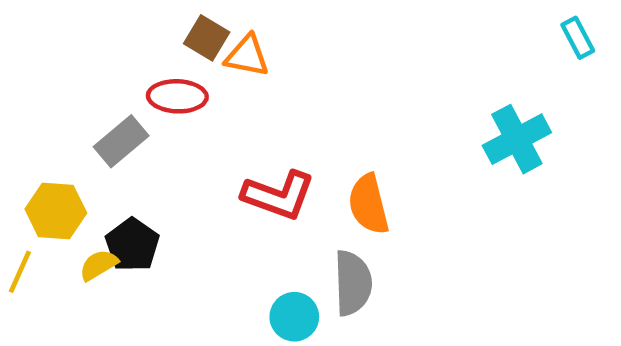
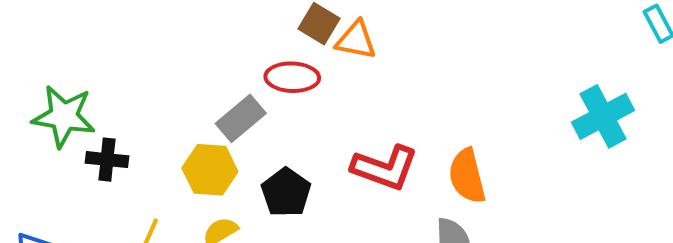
yellow hexagon: (56, 211) -> (210, 170), moved
black pentagon: (132, 245) -> (286, 192), moved

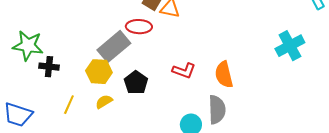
gray rectangle: (241, 118) -> (114, 47), size x1.4
red L-shape: (385, 168) -> (184, 71), size x0.7

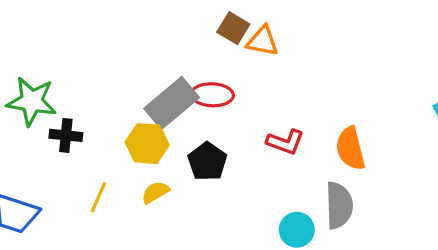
red ellipse: (139, 27) -> (212, 95), moved

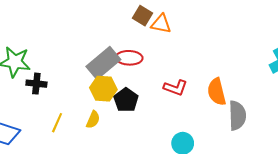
yellow hexagon: (147, 144) -> (103, 89), moved
yellow semicircle: (155, 192) -> (93, 120), turned 144
gray semicircle: (339, 205) -> (237, 115), moved

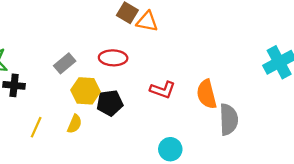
gray rectangle: (103, 63) -> (65, 63), moved, size x0.6
black pentagon: (126, 100) -> (110, 103), turned 30

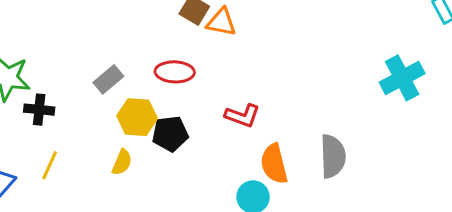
orange semicircle: (207, 94) -> (274, 164), moved
yellow line: (36, 127) -> (50, 165), moved

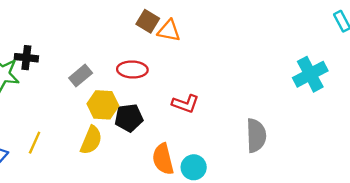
black cross: (39, 110) -> (26, 58), moved
yellow semicircle: (122, 162) -> (91, 140), size x1.4
orange semicircle: (274, 164) -> (163, 159), moved

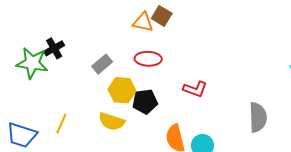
orange triangle: (169, 31) -> (143, 22), moved
black cross: (26, 58) -> (54, 48), turned -36
yellow semicircle: (91, 140) -> (112, 121), turned 85

